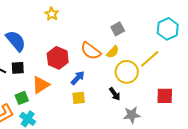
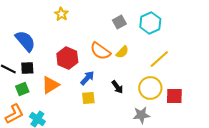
gray square: (118, 29) -> (119, 22), moved
cyan hexagon: (168, 29) -> (150, 23), moved
yellow circle: (127, 72) -> (150, 88), moved
black arrow: (115, 94) -> (117, 87), moved
green square: (22, 98) -> (22, 89), moved

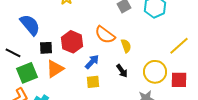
yellow semicircle: (122, 52) -> (126, 46), moved, turned -64
yellow line: (159, 59) -> (179, 46), moved
black square: (27, 68) -> (46, 48), moved
green square: (22, 89) -> (27, 73), size x1.5

